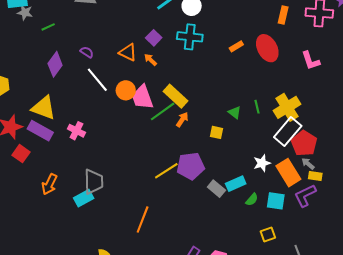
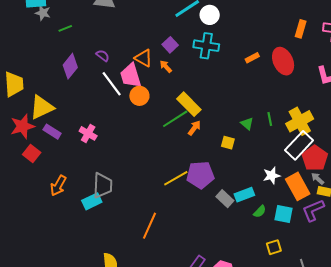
pink trapezoid: (142, 97) -> (131, 76), moved
yellow triangle: (44, 108) -> (42, 107), moved, turned -48
purple rectangle: (40, 131) -> (52, 132), size x0.7

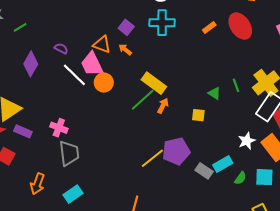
gray trapezoid: (103, 185) -> (69, 153), moved

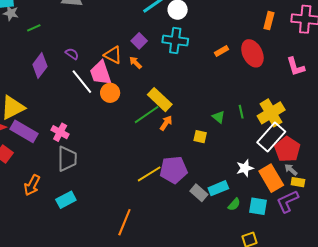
purple rectangle: (23, 131) -> (24, 131), size x1.5

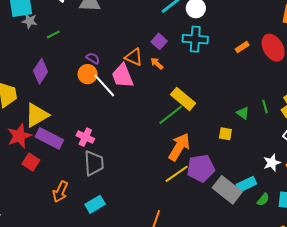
purple diamond: (40, 65) -> (41, 71), moved
orange circle: (110, 93) -> (88, 74), moved
orange arrow: (166, 123) -> (179, 147), moved, size x1.8
gray rectangle: (199, 193) -> (227, 190), size x1.6

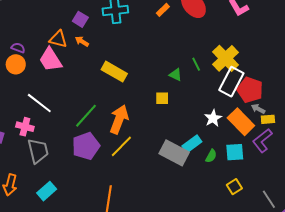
white line: (104, 85) -> (39, 103), moved
green line: (171, 115) -> (86, 116), moved
purple pentagon: (201, 168) -> (86, 146), moved

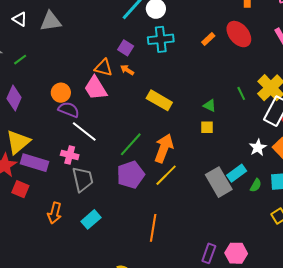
purple semicircle: (18, 48) -> (69, 110), moved, size x1.5
green triangle: (176, 75) -> (210, 105), moved
gray rectangle: (174, 153) -> (219, 182), turned 32

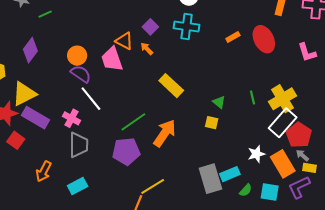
yellow line: (166, 175) -> (153, 186), moved

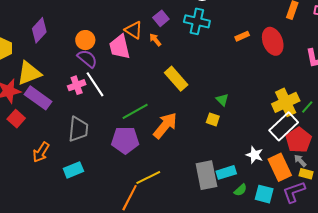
green line: (253, 98) -> (307, 107), moved, turned 48
pink cross: (72, 118) -> (77, 85), moved, turned 36
white star: (256, 154) -> (255, 155), turned 30

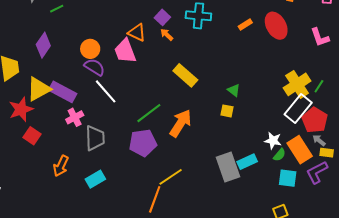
orange arrow: (155, 40) -> (167, 35), moved
pink cross: (77, 85) -> (75, 117), moved
purple rectangle: (38, 98) -> (63, 92), moved
green semicircle: (240, 190) -> (279, 155), moved

